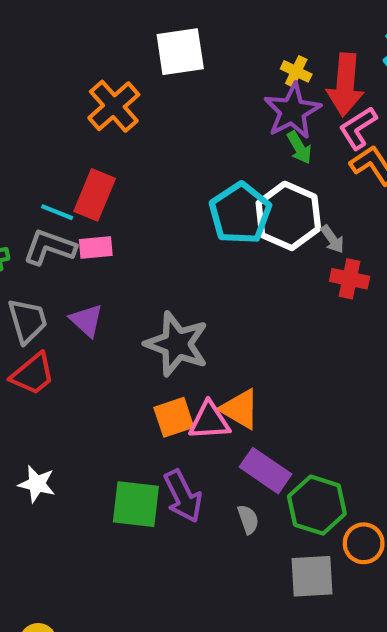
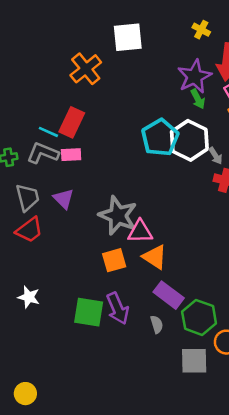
yellow cross: (296, 71) -> (201, 30), moved
pink triangle: (209, 421) -> (140, 232), moved

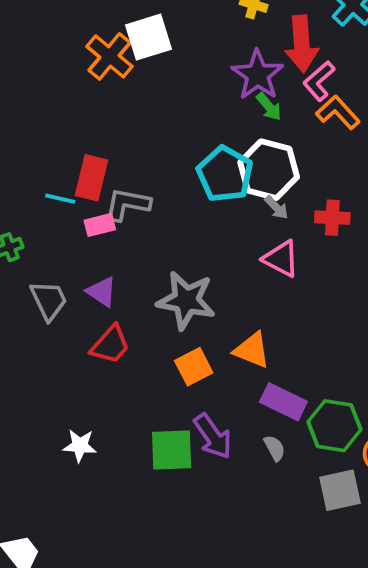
orange cross: (86, 69) -> (110, 56), moved
gray L-shape: (43, 153) -> (127, 204), moved
gray arrow: (216, 156) -> (276, 207), moved
red trapezoid: (29, 230) -> (110, 345), moved
pink triangle: (140, 232) -> (281, 259), moved, turned 40

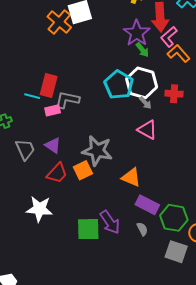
red cross: (332, 218) -> (174, 94), moved
orange square: (194, 367) -> (83, 170), moved
white star: (80, 446) -> (39, 209), moved, size x1.5
gray square: (340, 490) -> (176, 252), turned 30

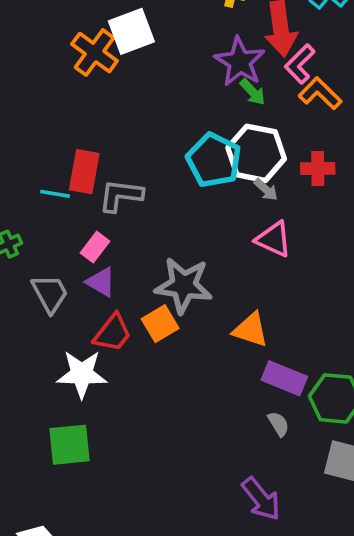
pink rectangle: (53, 110) -> (95, 247), moved, turned -35
white star: (39, 209) -> (82, 374), moved
purple arrow: (110, 222) -> (261, 499), moved
green square: (88, 229) -> (70, 445), moved

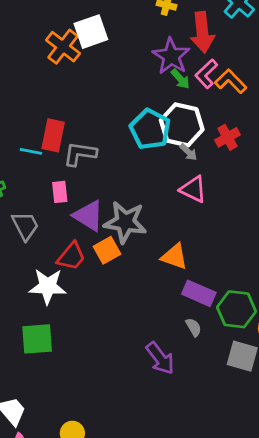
pink L-shape: (300, 64) -> (206, 74), moved
red cross: (318, 169) -> (228, 137), turned -30
pink rectangle: (95, 247) -> (60, 192), turned -45
purple triangle: (101, 282) -> (88, 216), moved, size x1.4
purple arrow: (261, 499) -> (160, 358), moved

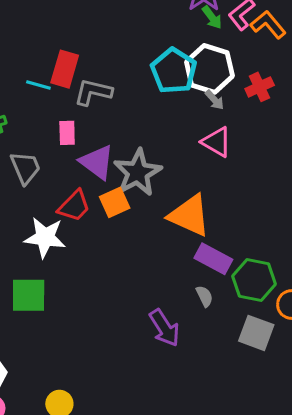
gray star: (125, 222) -> (138, 172), turned 30
orange triangle: (174, 257) -> (189, 215), size x1.4

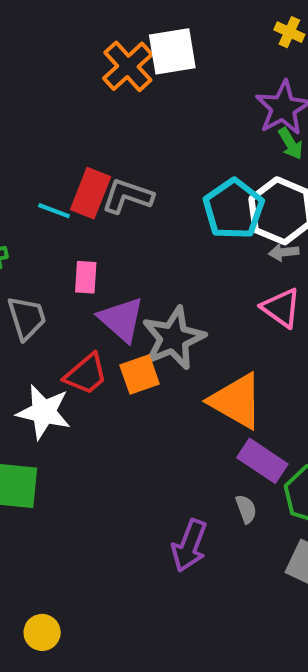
gray L-shape: (93, 92) -> (127, 196), moved
gray arrow: (215, 100) -> (284, 252), turned 120
purple arrow: (164, 328) -> (189, 546), turned 48

